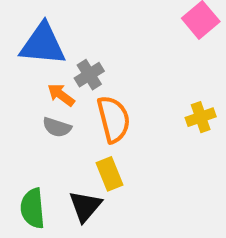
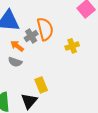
yellow cross: (201, 117) -> (72, 46), moved
orange semicircle: (114, 119) -> (45, 29), moved

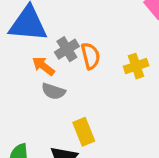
orange semicircle: (45, 29) -> (90, 56), moved, size x0.7
gray semicircle: (15, 62) -> (53, 91), moved

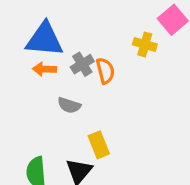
orange arrow: (43, 66) -> (44, 69), moved, turned -35
yellow cross: (136, 66) -> (145, 44), moved, turned 35

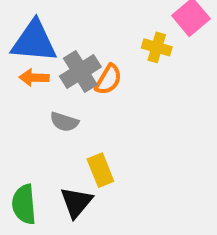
gray cross: (82, 64) -> (80, 72), size x1.4
orange semicircle: (105, 71) -> (108, 80), turned 45

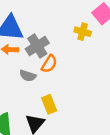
orange semicircle: (108, 80) -> (49, 64), moved

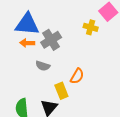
orange semicircle: (49, 64) -> (77, 76), moved

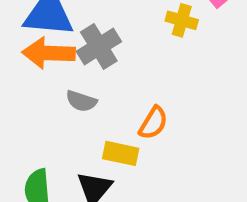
orange arrow: (27, 43) -> (49, 53), size x1.6
yellow rectangle: (61, 91) -> (121, 153), turned -56

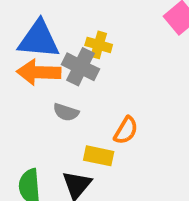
yellow cross: (182, 20) -> (99, 45), moved
gray cross: (99, 47) -> (80, 67), turned -32

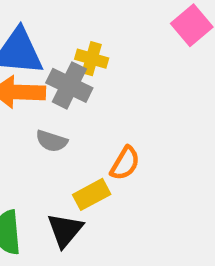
yellow rectangle: (99, 156) -> (92, 194), turned -40

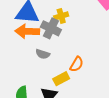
yellow cross: (92, 59) -> (61, 16), turned -32

